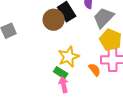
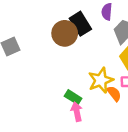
yellow star: (69, 57) -> (101, 80), moved

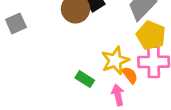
pink arrow: (77, 112) -> (118, 95), moved

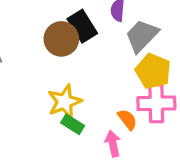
yellow star: (115, 61) -> (65, 102), moved

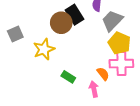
yellow star: (65, 102) -> (44, 49), moved

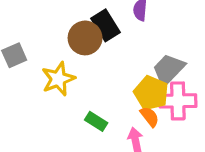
gray trapezoid: (112, 21) -> (168, 69), moved
yellow pentagon: (119, 43) -> (151, 93), moved

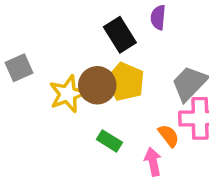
brown circle: (85, 38) -> (97, 85), moved
yellow pentagon: (151, 93) -> (125, 82), moved

